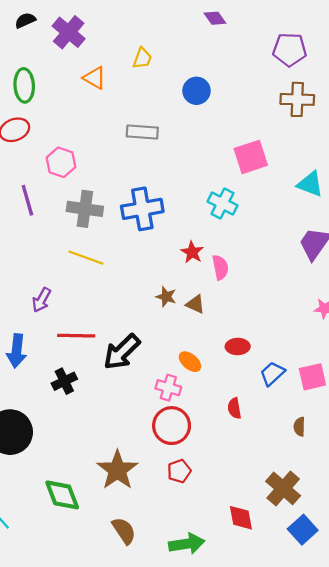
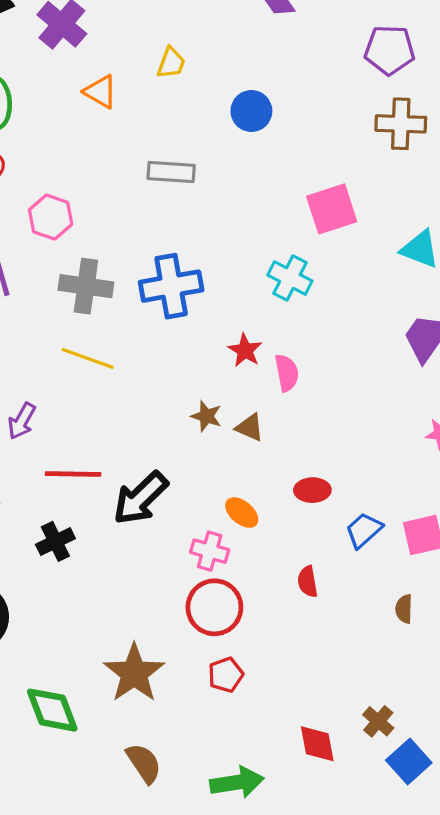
brown cross: (283, 488) -> (378, 721), moved, size x0.6

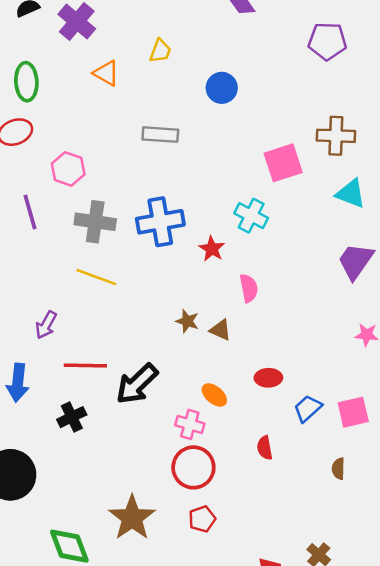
brown cross: (401, 124) -> (336, 136), moved
red star: (245, 350) -> (212, 249), moved

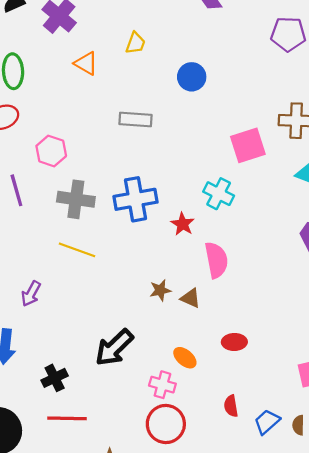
pink semicircle: (249, 288) -> (216, 260), size x1.4
brown star: (187, 321) -> (160, 290), turned -30
red line: (85, 365) -> (67, 418), moved
blue trapezoid: (308, 408) -> (267, 422), moved

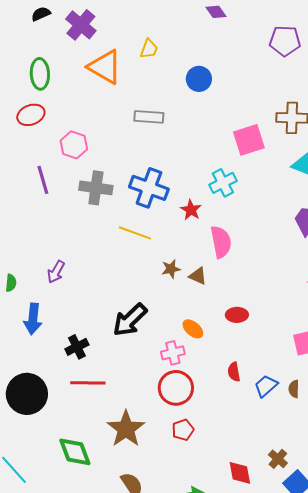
orange triangle: (86, 63) -> (105, 67), size x1.6
cyan cross: (219, 194) -> (223, 183), turned 36
blue cross: (135, 199) -> (149, 188), turned 30
yellow line: (77, 250) -> (135, 233), moved
pink cross: (162, 385) -> (173, 353), turned -30

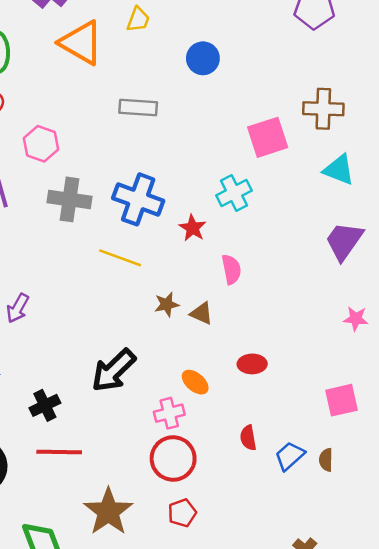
pink semicircle: (221, 242) -> (231, 269), size x0.7

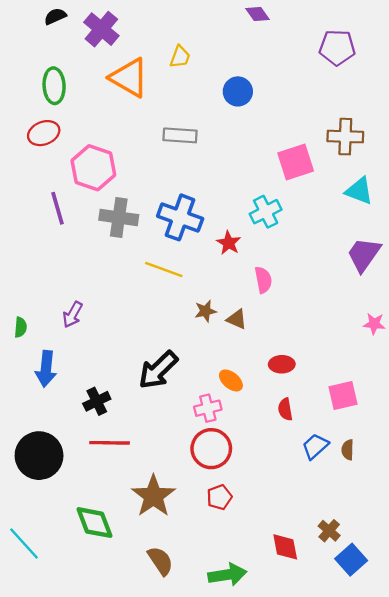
pink hexagon: (41, 144) -> (93, 168), size x1.4
pink square: (341, 400) -> (343, 395), moved
red semicircle: (248, 438) -> (285, 409), moved

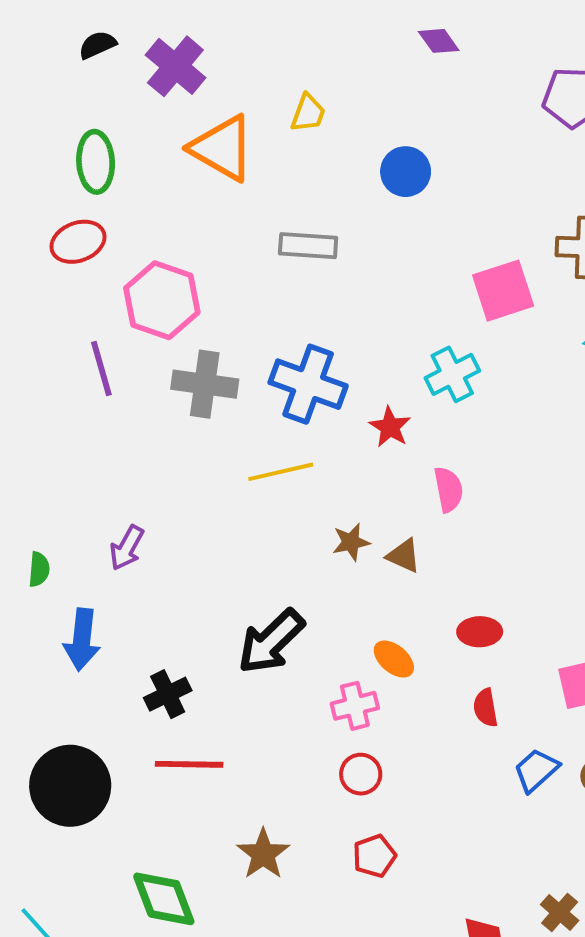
yellow line: (164, 269) -> (281, 472), turned -33
red circle: (211, 449) -> (361, 774), size x0.6
brown star: (153, 496) -> (263, 854), size x0.7

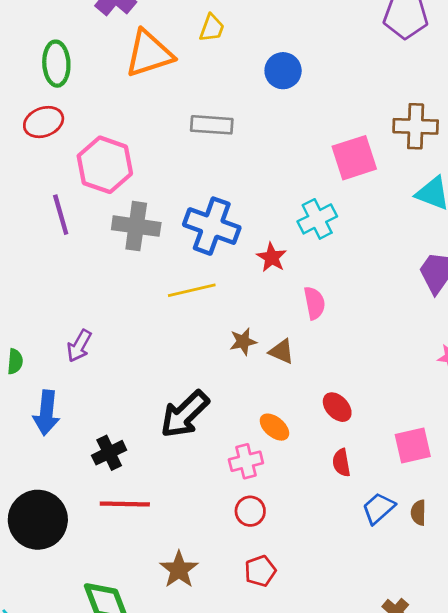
orange triangle: (222, 148) -> (149, 54), turned -48
red ellipse: (480, 632) -> (337, 407), turned 48

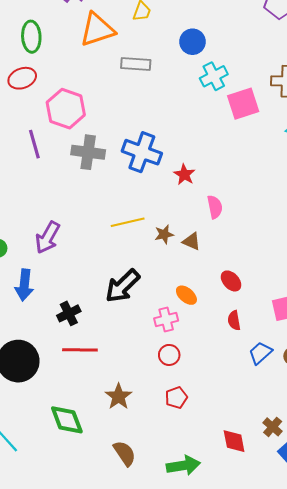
gray rectangle: (212, 125) -> (136, 64), moved
cyan cross: (317, 219) -> (214, 76), moved
yellow line: (192, 290) -> (128, 222), moved
purple arrow: (79, 346) -> (48, 237), size x1.4

